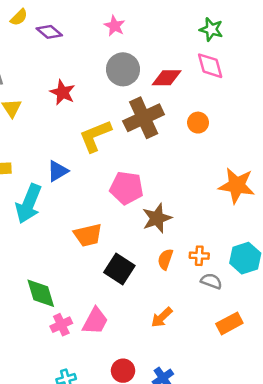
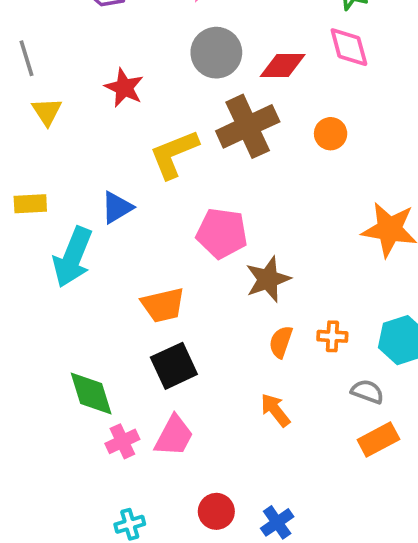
black square: (119, 269) -> (174, 366), moved, turned 32
gray semicircle: (211, 281) -> (367, 392), moved
orange arrow: (162, 317) -> (275, 410), moved, turned 95

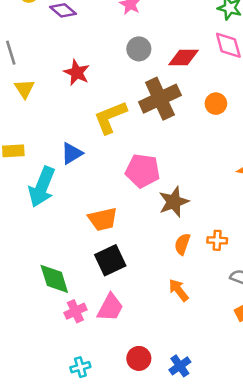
gray circle: (216, 53) -> (139, 49), size x0.7

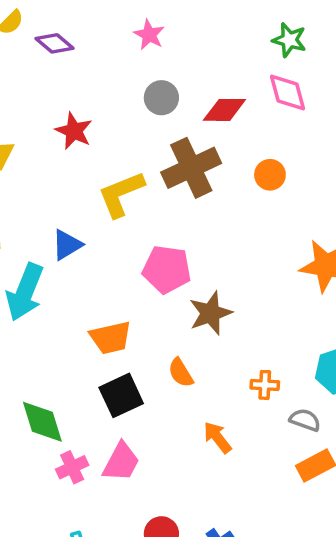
orange cross: (217, 240) -> (265, 385), moved
orange semicircle: (182, 244) -> (181, 373), moved, turned -50

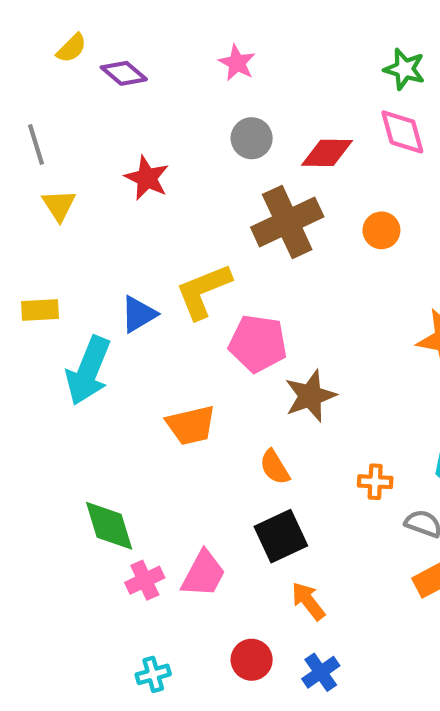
yellow L-shape: (121, 194) -> (203, 291), moved
black square: (121, 395) -> (281, 536), moved
orange arrow: (217, 437) -> (308, 601), moved

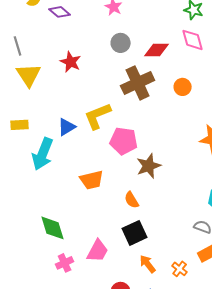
yellow triangle: (59, 205) -> (29, 75), size x1.5
orange cross: (375, 482) -> (180, 269), moved, turned 35
pink cross: (145, 580) -> (65, 263), moved

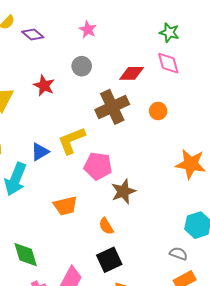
gray circle: (121, 43) -> (82, 66), moved

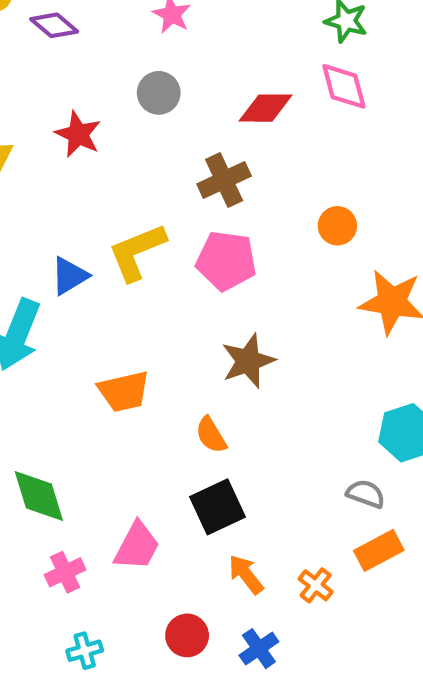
brown cross: (112, 107) -> (224, 180), size x0.7
orange circle: (158, 111) -> (337, 226), moved
pink pentagon: (98, 166) -> (226, 261), moved

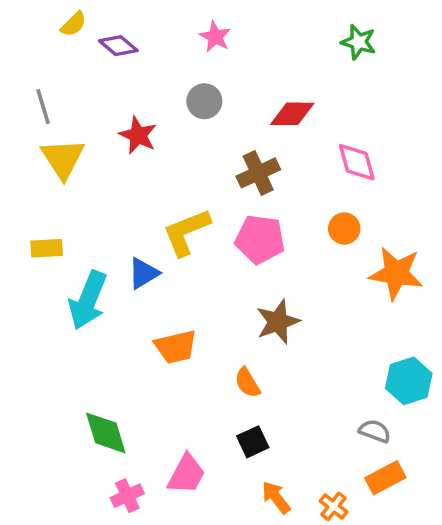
pink diamond: (344, 86) -> (357, 162), moved
orange circle: (337, 226) -> (344, 229), moved
blue triangle: (69, 276) -> (143, 273), moved
black square: (218, 507) -> (253, 442), size x0.7

